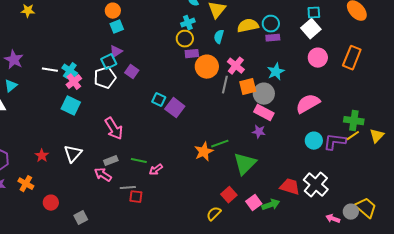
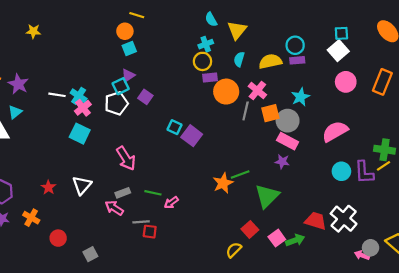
yellow semicircle: (248, 26) -> (270, 61), moved
purple L-shape: (335, 142) -> (364, 172), turned -100
gray circle: (351, 212) -> (371, 248), moved

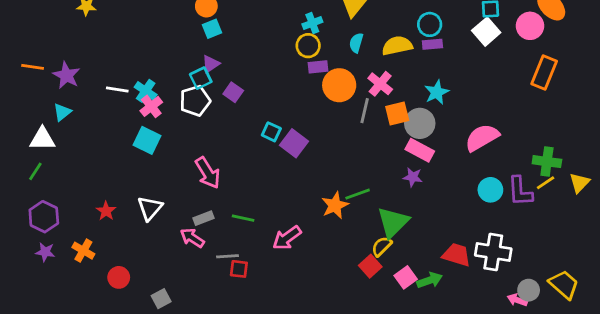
pink circle: (346, 82) -> (530, 26), moved
pink arrow: (171, 203) -> (287, 238), moved, size x1.5
white cross: (344, 219) -> (493, 252), turned -32
yellow semicircle: (234, 250) -> (382, 246), moved

